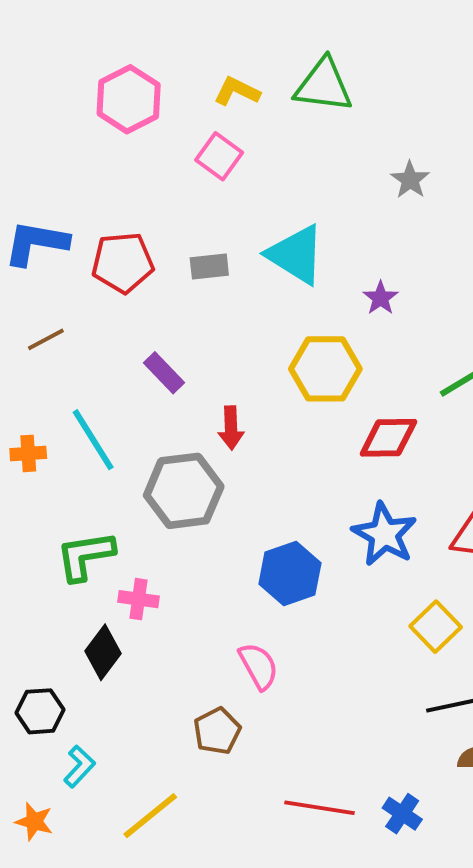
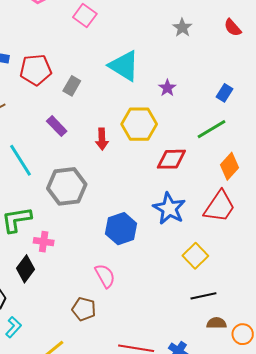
gray rectangle: (209, 266) -> (72, 86), moved, turned -54
red arrow: (231, 428) -> (102, 139), moved
brown pentagon: (217, 731) -> (84, 309), turned -30

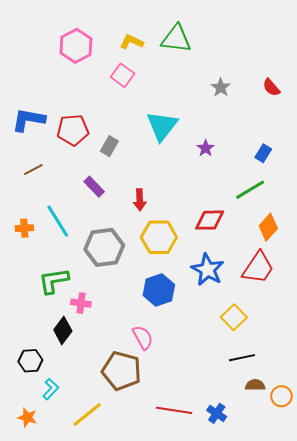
cyan triangle: (124, 66) -> (162, 126), turned 36
yellow hexagon: (139, 124) -> (159, 237), moved
brown pentagon: (84, 309) -> (121, 371), size x1.6

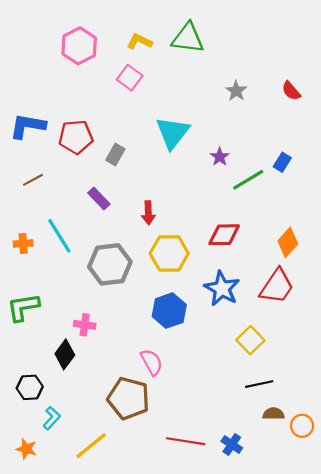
green line: (250, 190) -> (248, 180), moved
green L-shape: (54, 281) -> (23, 307), moved

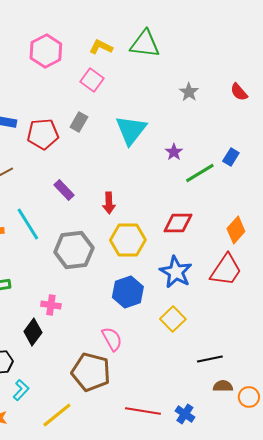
gray rectangle: (115, 155) -> (79, 122), moved
yellow square: (250, 340) -> (173, 319), moved

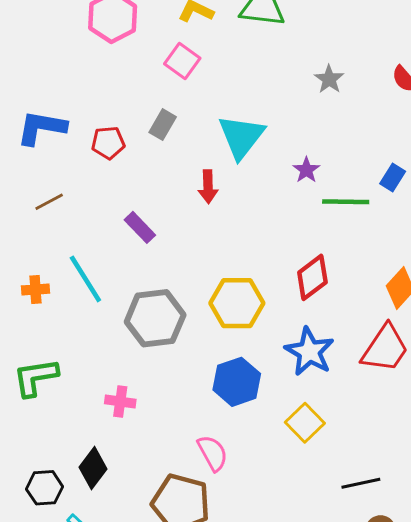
red pentagon: (43, 134) -> (108, 143), size x0.7
green line: (200, 173) -> (346, 202), turned 32
red arrow: (109, 203) -> (208, 187), moved
red diamond: (178, 223) -> (312, 277), turned -36
black diamond: (33, 332) -> (93, 468), moved

